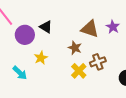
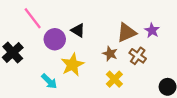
brown triangle: (90, 29) -> (127, 33), turned -42
yellow star: (41, 58) -> (72, 65), size x1.5
brown cross: (98, 62) -> (138, 56), moved, turned -35

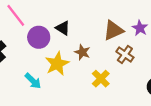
brown star: (110, 54) -> (82, 52), moved

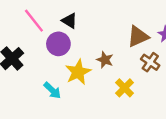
black triangle: (63, 28) -> (69, 21), moved

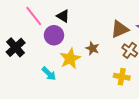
yellow cross: (125, 88) -> (122, 77), moved, turned -35

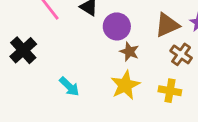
purple circle: (54, 35) -> (117, 26), moved
yellow star: (70, 58) -> (125, 85), moved

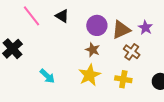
purple circle: (117, 26) -> (97, 25), moved

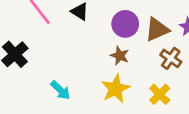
yellow cross: (123, 79) -> (160, 94), turned 35

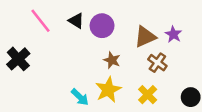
purple circle: (125, 24) -> (102, 26), moved
cyan arrow: (60, 90) -> (80, 97), moved

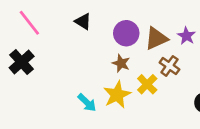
pink line: (40, 21) -> (29, 23), moved
purple circle: (102, 26) -> (126, 33), moved
yellow cross: (148, 95) -> (147, 84), moved

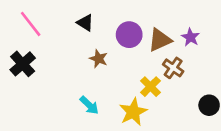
brown star: (121, 63) -> (99, 59), moved
yellow star: (117, 95) -> (133, 112), moved

